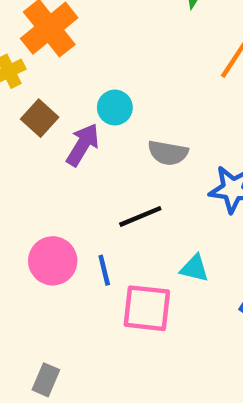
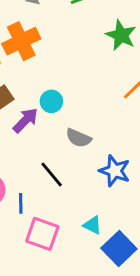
black line: (140, 216) -> (52, 174), turned 60
cyan triangle: (194, 268) -> (93, 225), moved

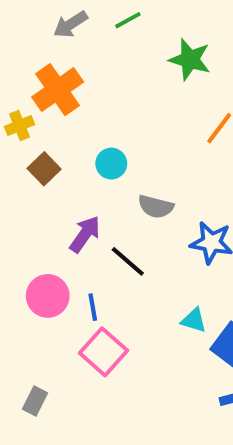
purple arrow: (25, 120) -> (85, 234), moved
pink square: (42, 234) -> (104, 352), moved, turned 32

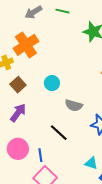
green line: (128, 20) -> (62, 11), turned 40
purple arrow: (85, 234) -> (18, 113), moved

